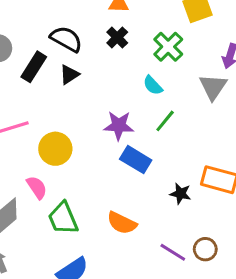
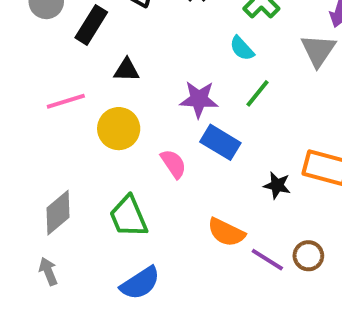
black triangle: (69, 75) -> (126, 70), moved, turned 35
pink semicircle: (37, 187) -> (173, 164), moved
orange semicircle: (122, 223) -> (226, 232), moved

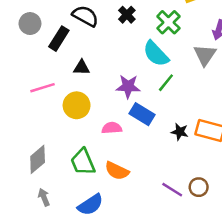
cyan semicircle: (242, 48) -> (156, 54), size x1.6
pink semicircle: (173, 164) -> (112, 128), turned -60
black star: (277, 185) -> (180, 132), moved
orange semicircle: (226, 232) -> (117, 171), moved
gray arrow: (48, 271) -> (44, 197), moved

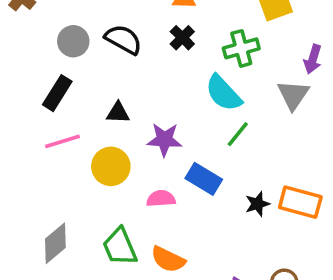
green cross: (168, 22) -> (241, 48), turned 30
gray circle: (30, 24) -> (73, 41), moved
black rectangle: (59, 39) -> (57, 93), moved
purple star: (128, 86) -> (164, 140), moved
black star: (180, 132) -> (257, 204), turned -30

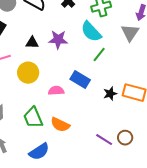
purple star: (164, 140) -> (58, 40), moved

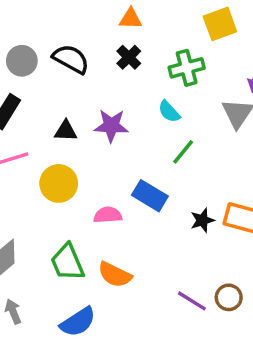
cyan semicircle: (91, 32) -> (169, 112), size x0.6

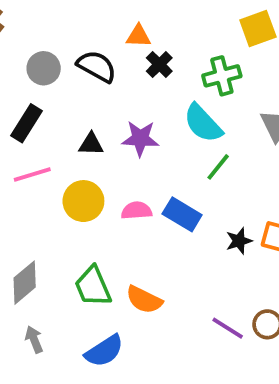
orange triangle: (131, 19) -> (138, 36), moved
cyan semicircle: (169, 112) -> (203, 123), size x1.6
pink semicircle: (108, 215) -> (137, 211), moved

